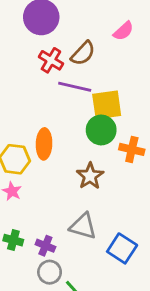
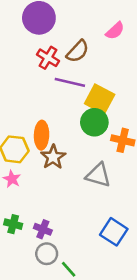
yellow square: (107, 105) -> (100, 99), turned 36
brown star: (90, 176) -> (53, 157), moved
gray triangle: (83, 226) -> (98, 175), moved

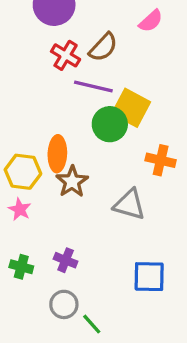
green circle: (94, 122) -> (110, 124), moved
purple cross: (43, 229) -> (66, 260), moved
blue square: (114, 232) -> (149, 277), turned -32

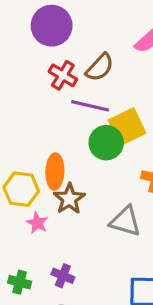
yellow square: (131, 108) -> (127, 127), turned 36
pink star: (20, 209) -> (37, 223), moved

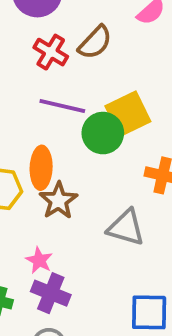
purple line: (90, 106) -> (62, 106), moved
pink star: (37, 223) -> (39, 260), moved
purple cross: (63, 276) -> (51, 293), size x1.4

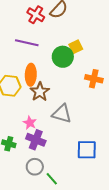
purple line: (62, 106) -> (27, 43), moved
yellow square: (128, 114) -> (76, 47), size x0.6
gray triangle: (126, 228) -> (62, 114), moved

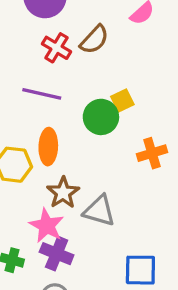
orange cross: (94, 79) -> (152, 153), turned -30
brown star: (40, 92) -> (63, 193), moved
pink star: (30, 123) -> (47, 226), size x1.5

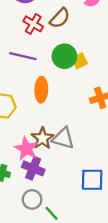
green circle: (101, 117) -> (64, 56), moved
orange ellipse: (48, 147) -> (41, 90), moved
brown star: (63, 193) -> (42, 138), moved

